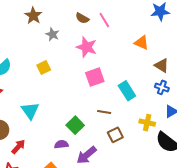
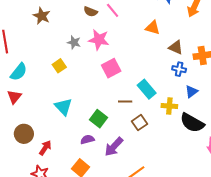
gray star: (52, 34) -> (74, 42), moved
cyan rectangle: (127, 91) -> (147, 89), moved
cyan triangle: (30, 111) -> (63, 107), moved

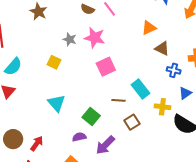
orange triangle: (153, 28) -> (149, 28), turned -42
brown triangle: (176, 47) -> (162, 48), moved
yellow square: (59, 66) -> (54, 62), turned -32
brown circle: (24, 134) -> (13, 139), moved

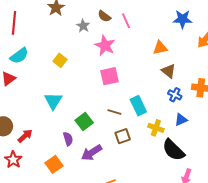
gray star: (70, 39) -> (83, 26), moved
purple semicircle: (79, 137) -> (68, 139), turned 72

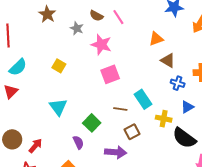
purple arrow: (92, 153) -> (116, 152), moved, turned -135

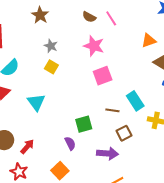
gray star: (77, 28) -> (51, 46), moved
cyan triangle: (58, 107) -> (36, 102), moved
green square: (92, 123) -> (84, 124), turned 30

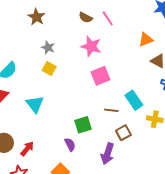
purple arrow: (107, 154) -> (108, 154), turned 105

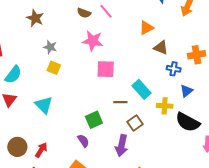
pink square: (101, 76) -> (106, 69), turned 30

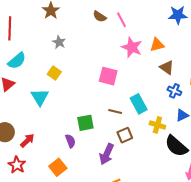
pink star: (93, 41) -> (132, 47), moved
yellow square: (54, 68) -> (54, 73), moved

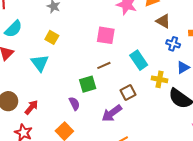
brown line: (115, 112) -> (104, 65), moved, turned -32
purple arrow: (107, 154) -> (112, 113), turned 35

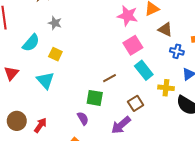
cyan semicircle: (13, 29) -> (31, 43), moved
pink square: (106, 35) -> (133, 45), moved, turned -36
green square: (88, 84) -> (95, 98), turned 30

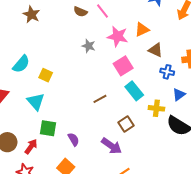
gray star: (55, 23) -> (89, 46), moved
green square: (95, 98) -> (48, 128), moved
purple arrow: (121, 125) -> (112, 146), turned -105

